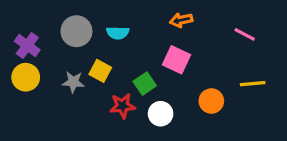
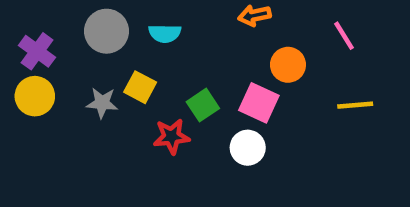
pink line: (245, 34) -> (344, 36), turned 30
pink square: (176, 60) -> (259, 103), moved
orange circle: (211, 101) -> (288, 65), moved
white circle: (161, 114) -> (248, 148), moved

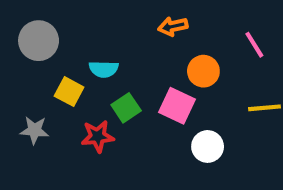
cyan semicircle: (165, 33) -> (104, 69), moved
gray star: (102, 103) -> (34, 130), moved
white circle: (248, 148) -> (208, 146), moved

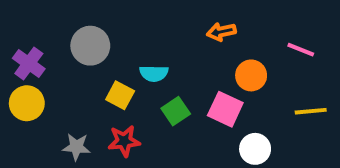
pink line: (254, 45) -> (301, 50), turned -36
gray star: (34, 130) -> (76, 147), moved
red star: (98, 136) -> (124, 141), moved

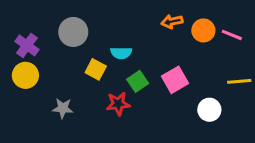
orange circle: (251, 75) -> (203, 30), moved
pink square: (225, 109) -> (175, 80), turned 35
red star: (124, 141) -> (118, 104), moved
white circle: (255, 149) -> (209, 110), moved

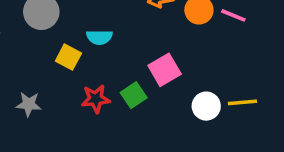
green square: (138, 81) -> (134, 95), moved
yellow line: (239, 81) -> (242, 102), moved

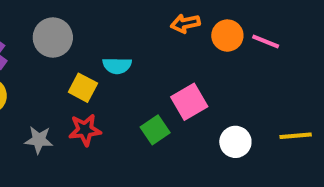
red star: (96, 99) -> (85, 130), moved
yellow line: (242, 102) -> (296, 136), moved

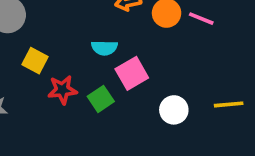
cyan semicircle: (117, 66) -> (104, 48), moved
red star: (85, 130) -> (62, 90), moved

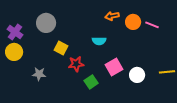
pink square: (132, 73) -> (114, 67), moved
green square: (101, 99) -> (91, 82), moved

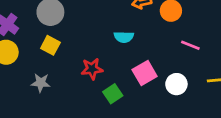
pink line: (152, 25) -> (190, 45), moved
yellow square: (61, 48) -> (50, 45), moved

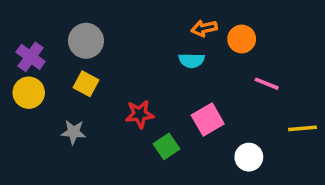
cyan semicircle: (124, 37) -> (192, 60), moved
white circle: (176, 84) -> (249, 157), moved

